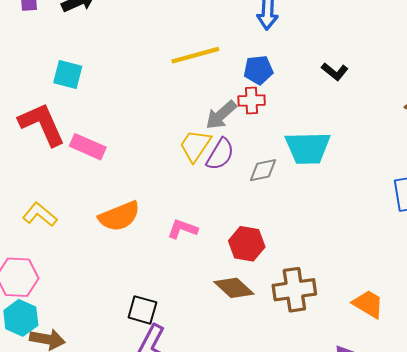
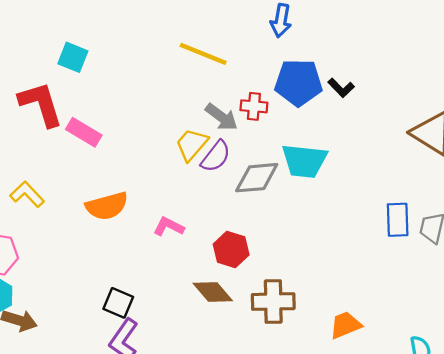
yellow line: (195, 55) -> (203, 54), turned 30
blue pentagon: (258, 70) -> (298, 82), moved, size x1.6
gray arrow: (221, 115) -> (222, 117), turned -108
gray diamond: (263, 170) -> (257, 178), size x1.5
orange trapezoid: (368, 304) -> (345, 325), turned -60

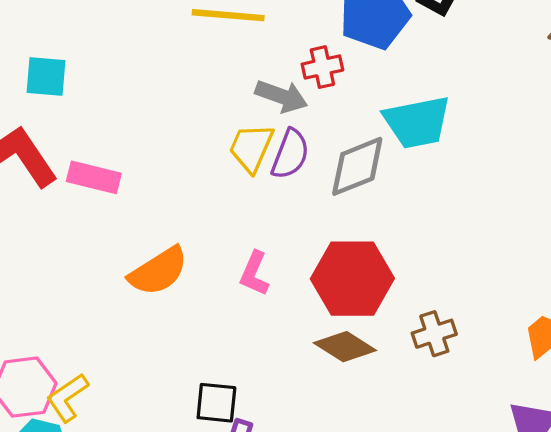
yellow L-shape: (27, 194) -> (67, 398), moved, turned -64
pink L-shape: (169, 227) -> (254, 273), turned -76
red hexagon: (231, 250) -> (352, 279), size x1.5
brown cross: (273, 302) -> (434, 334), size x0.7

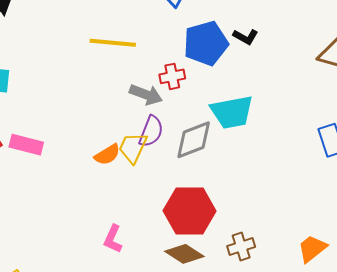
yellow trapezoid: (251, 148) -> (133, 148), moved
orange semicircle: (158, 271) -> (107, 155), moved, size x0.7
pink L-shape: (254, 273) -> (113, 239), moved

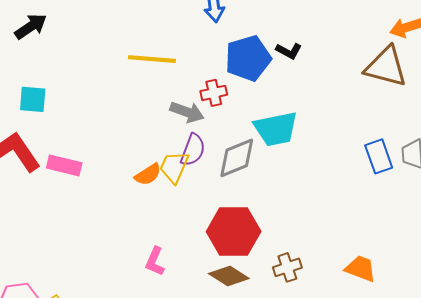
orange trapezoid: (312, 249) -> (361, 269), turned 60

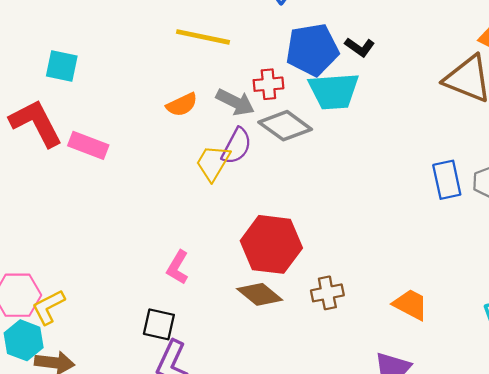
cyan trapezoid: (276, 129) -> (334, 91), moved
gray diamond: (237, 158) -> (285, 126), moved, turned 51
orange semicircle: (148, 175) -> (182, 105), moved

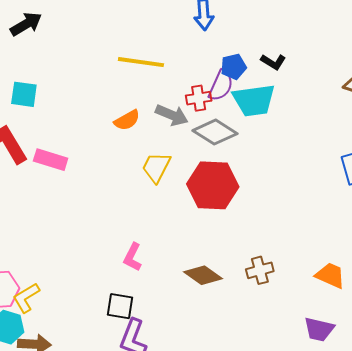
blue pentagon: (312, 50) -> (234, 67), size x0.6
purple semicircle: (237, 146) -> (221, 86), moved
red hexagon: (271, 244) -> (213, 185), moved

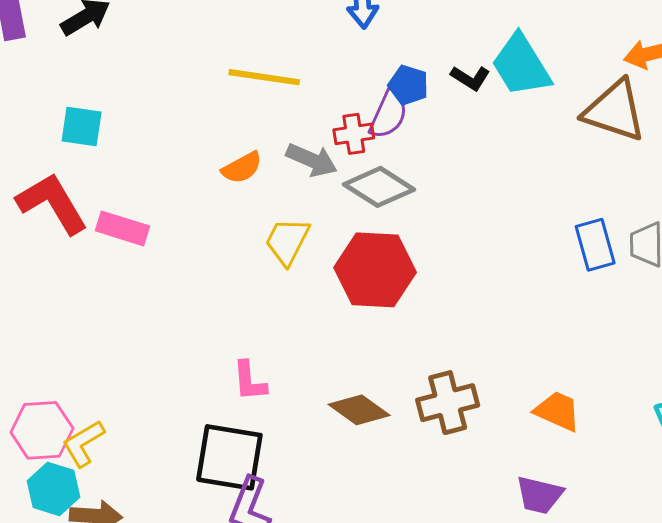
blue pentagon: (234, 67) -> (408, 85), turned 30
cyan trapezoid: (254, 100) -> (521, 65), moved, turned 66
pink L-shape: (133, 257) -> (250, 381), turned -32
brown cross: (260, 270) -> (448, 403), size x1.4
black square: (120, 306) -> (229, 457), size x1.6

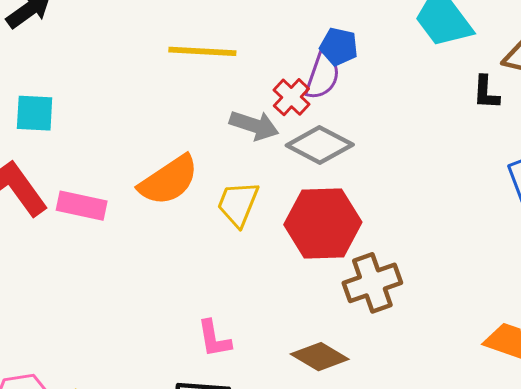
black L-shape: (470, 78) -> (486, 92), moved, turned 66
red cross: (354, 134) -> (291, 97), turned -33
orange semicircle: (242, 168) -> (169, 180), moved, size x1.6
brown cross: (448, 403) -> (372, 283), moved

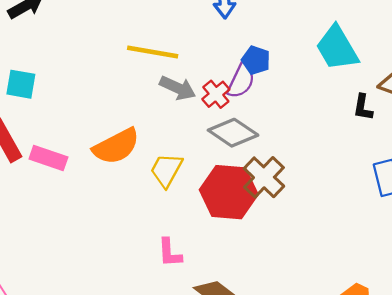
gray arrow: (254, 125) -> (178, 88), moved
brown cross: (372, 283) -> (264, 177), moved, turned -33
pink L-shape: (214, 339) -> (170, 253), moved

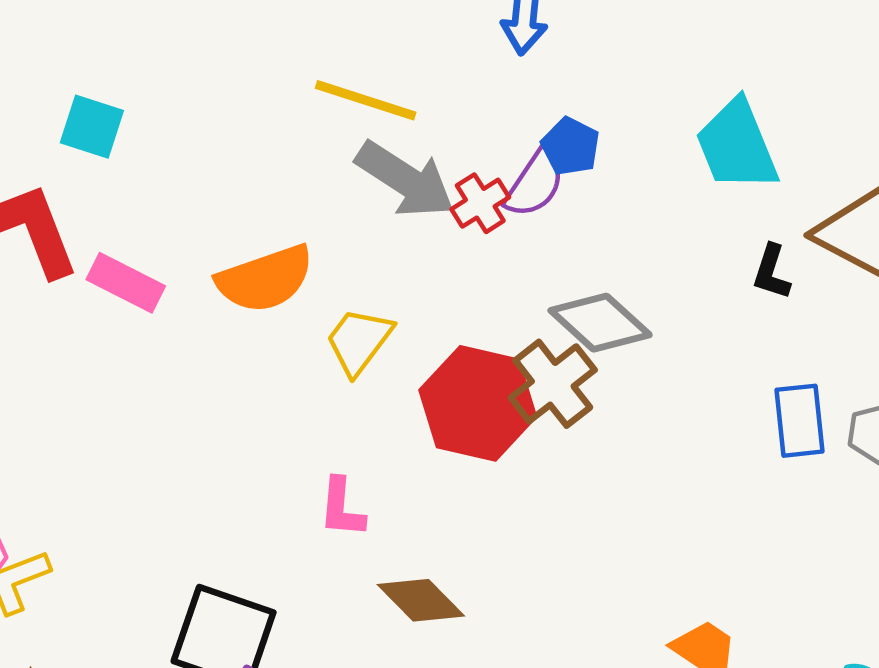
gray arrow: (178, 88) -> (405, 179), size x1.4
gray diamond: (233, 133) -> (600, 323), moved

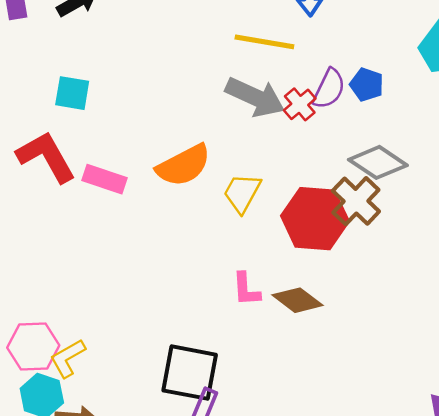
yellow line: (366, 100) -> (264, 42), moved
blue pentagon: (570, 146) -> (367, 85), moved
brown diamond: (421, 600) -> (297, 300), moved

